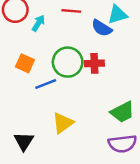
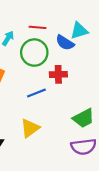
green circle: (68, 62) -> (34, 53), moved
blue line: (46, 84) -> (36, 93), moved

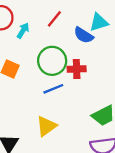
red line: (38, 27) -> (54, 19), turned -56
green circle: (34, 53) -> (52, 61), moved

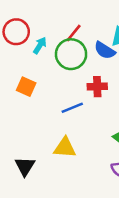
green circle: (52, 61) -> (71, 54), moved
yellow triangle: (46, 126) -> (65, 148), turned 40

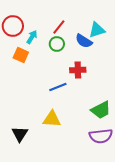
green circle: (71, 54) -> (57, 44), size x0.6
orange square: (26, 87) -> (21, 55), moved

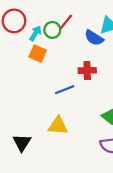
green circle: (57, 44) -> (52, 30), moved
orange square: (21, 55) -> (38, 54), moved

